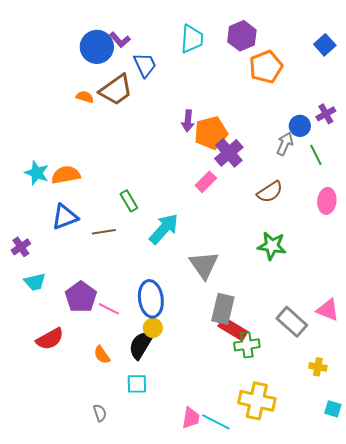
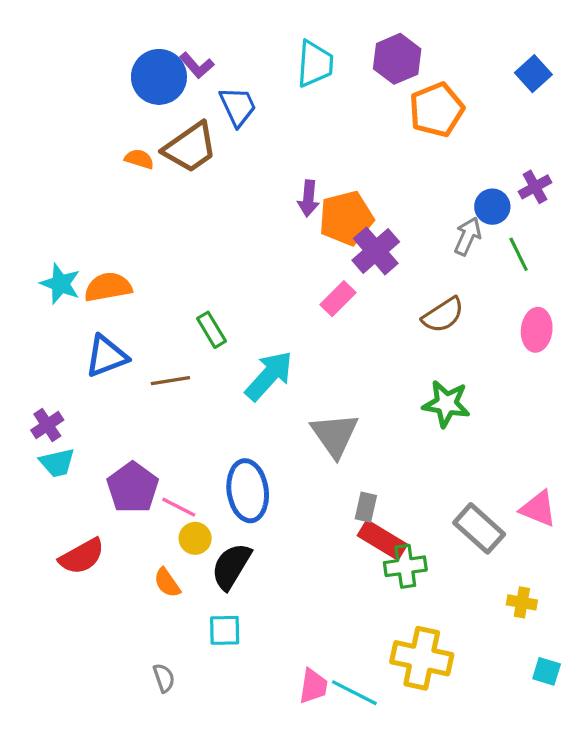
purple cross: (21, 247) -> (47, 425), moved
gray rectangle: (223, 309) -> (366, 507), size x0.6
yellow circle: (153, 328) -> (195, 538), moved

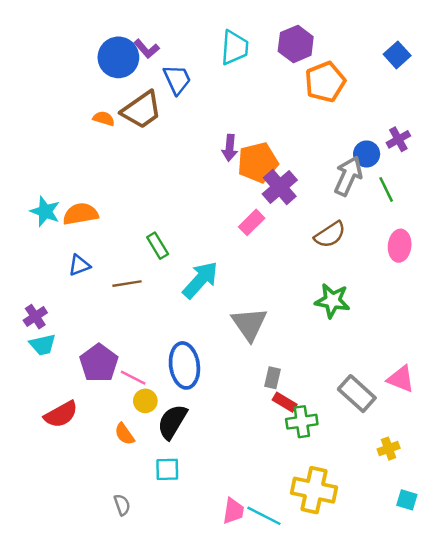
gray arrow: (468, 236) -> (348, 176), size x1.4
blue triangle: (106, 356) -> (79, 265), size x0.7
red rectangle: (382, 540) -> (285, 402), size x0.7
yellow cross: (522, 602) -> (389, 449), turned -30

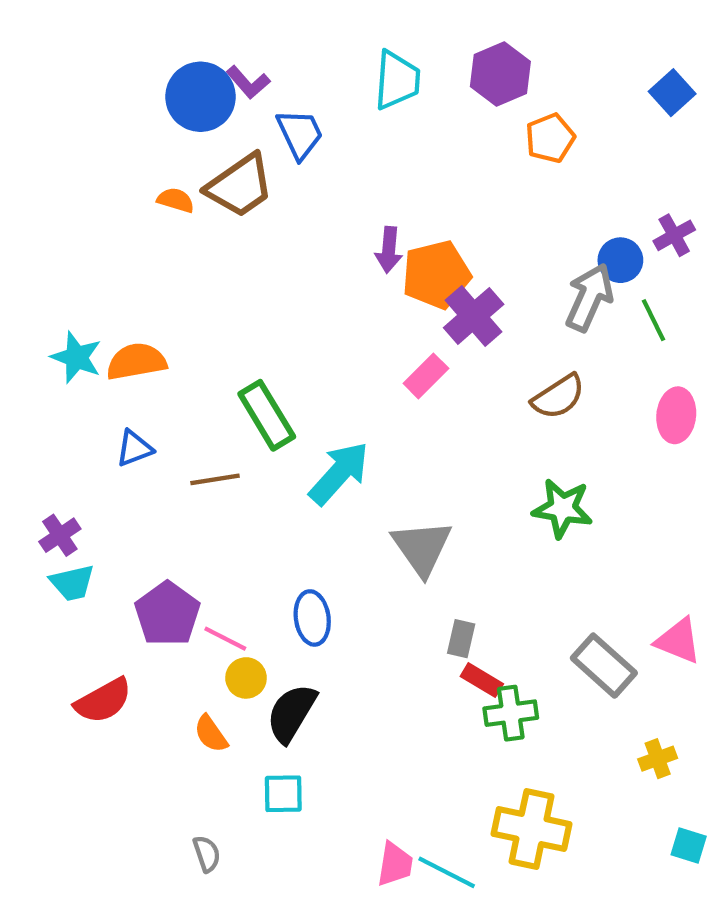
orange pentagon: (325, 82) -> (550, 138), size x0.7
green rectangle: (158, 246) -> (267, 415), size x1.5
blue ellipse: (184, 365) -> (312, 618), size x0.7

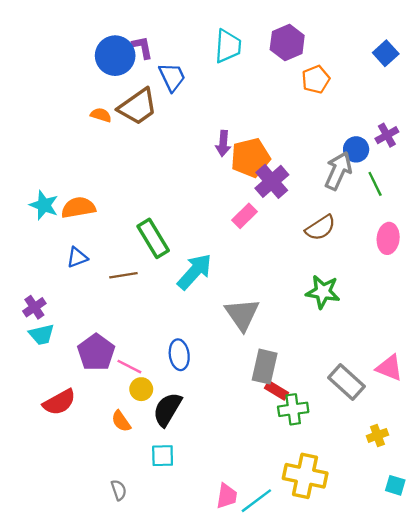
purple L-shape: (248, 82) -> (142, 47), turned -150
gray rectangle: (461, 639) -> (265, 367), size x1.6
cyan line: (447, 872) -> (256, 501), turned -64

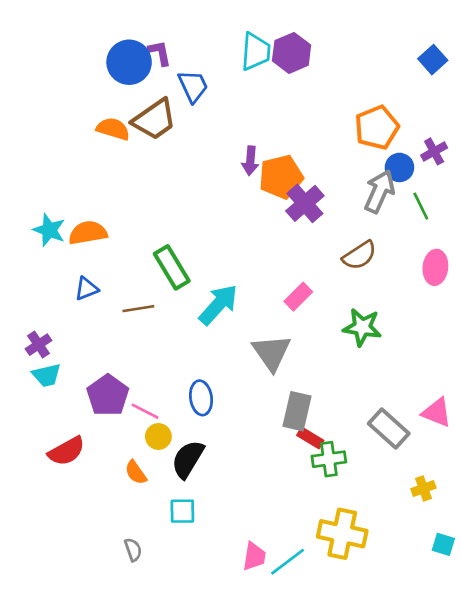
purple hexagon: (287, 43) -> (292, 53), moved
orange pentagon: (316, 79) -> (377, 127), moved, size x1.4
orange semicircle: (101, 115) -> (113, 129), size x1.4
pink rectangle: (245, 216) -> (298, 297), moved

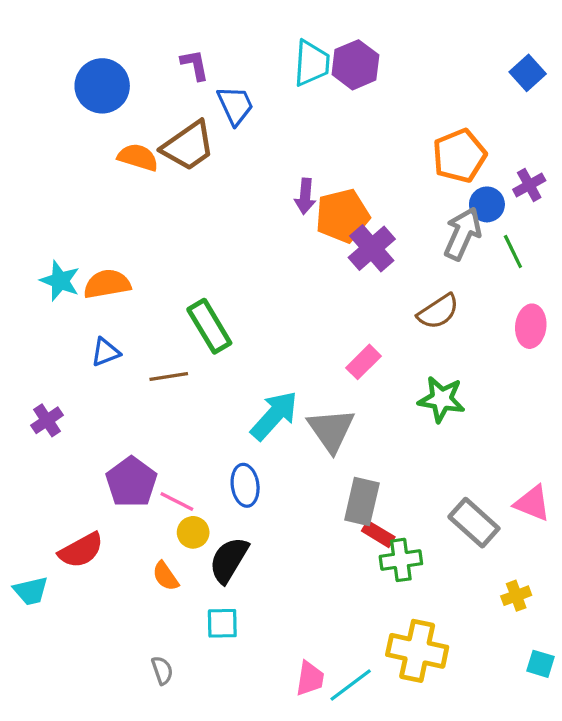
blue circle: (129, 62) -> (102, 86), moved
cyan arrow: (218, 305) -> (274, 415), moved
cyan trapezoid: (47, 375) -> (31, 591), moved

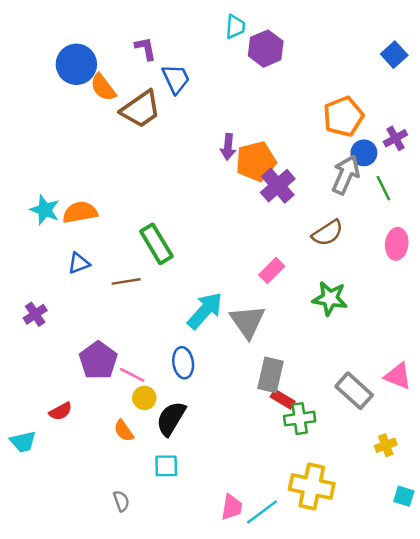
cyan trapezoid: (312, 63) -> (235, 27), moved, size x0.7
orange semicircle: (138, 157) -> (103, 87), moved, turned -144
red semicircle: (81, 550) -> (61, 411), size x0.7

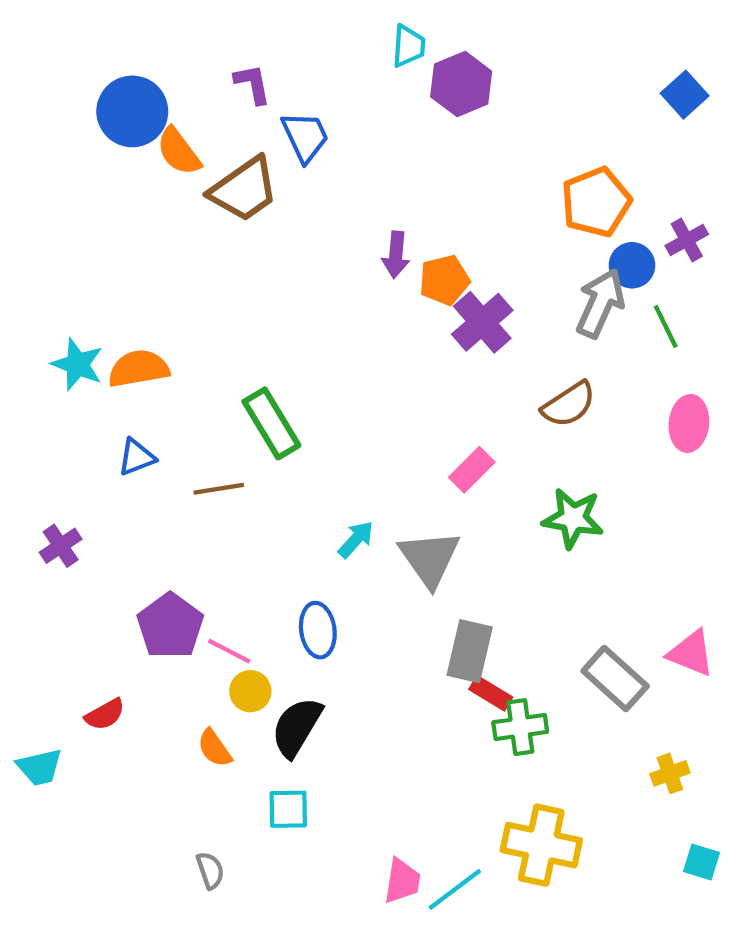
orange pentagon: (256, 161) -> (444, 280), size x0.7
cyan arrow: (205, 311) -> (356, 539), size x0.6

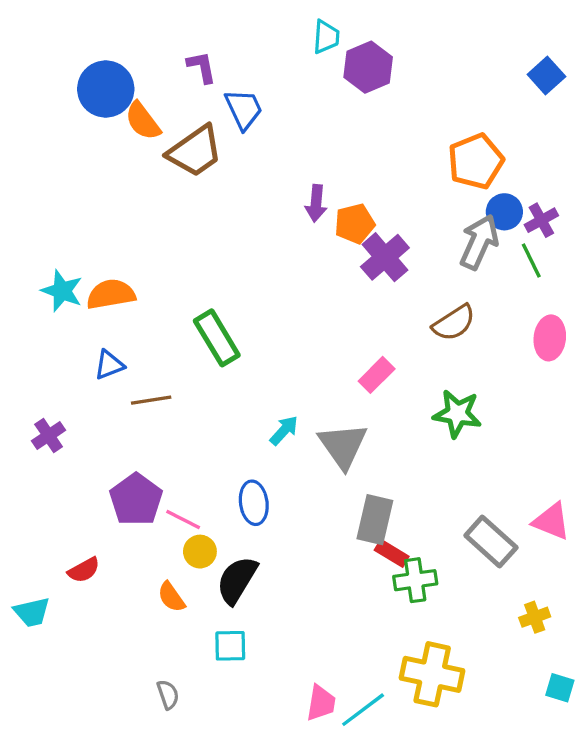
purple cross: (687, 240) -> (541, 220), moved
brown line: (219, 489) -> (151, 400), moved

